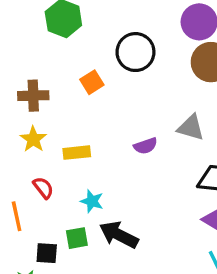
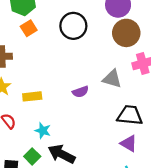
orange square: (92, 82) -> (29, 28), moved
green square: (77, 238) -> (32, 156), turned -35

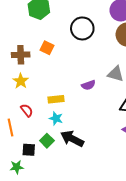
orange square: (29, 28) -> (47, 48), moved, turned -32
yellow rectangle: (32, 96) -> (56, 99), moved

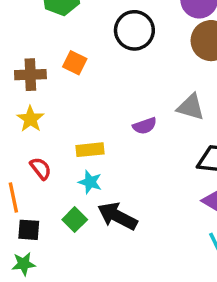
black square: (29, 150) -> (29, 230), moved

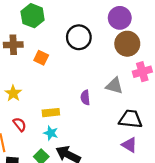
brown cross: (30, 75) -> (13, 45), moved
purple semicircle: (145, 126) -> (85, 98), turned 104

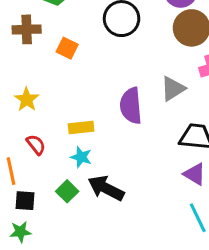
gray triangle: (114, 86) -> (173, 89), turned -48
purple semicircle: (85, 98) -> (131, 106), size x1.6

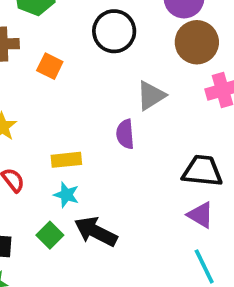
gray triangle: (173, 89) -> (151, 96), moved
purple semicircle: (131, 106) -> (125, 134), size x0.7

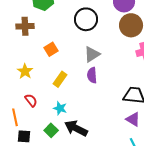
orange square: (50, 66) -> (51, 49), moved, turned 32
gray triangle: (151, 96) -> (92, 54), moved
yellow rectangle: (66, 160) -> (60, 79), moved, turned -49

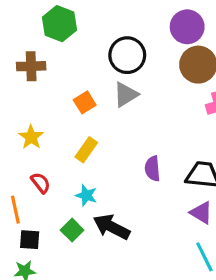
orange square: (51, 49) -> (85, 102), moved
gray triangle: (92, 54) -> (126, 95), moved
purple semicircle: (92, 75) -> (152, 169), moved

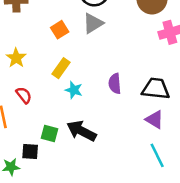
cyan star: (86, 195) -> (74, 90), moved
green square: (72, 230) -> (49, 134), turned -30
black square: (30, 240) -> (30, 152), moved

